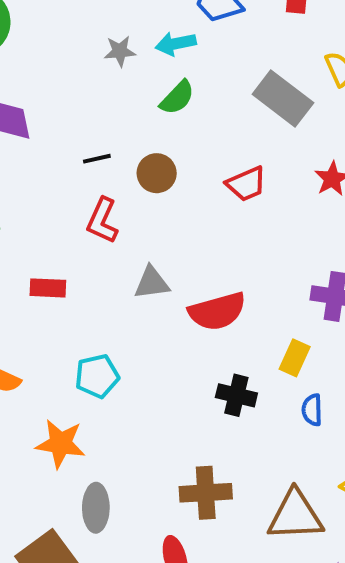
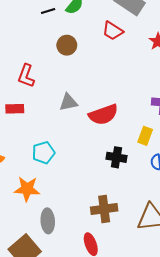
black line: (97, 159) -> (48, 11), moved
red trapezoid: (246, 184) -> (113, 31), moved, turned 60
red L-shape: (102, 221) -> (26, 76), moved

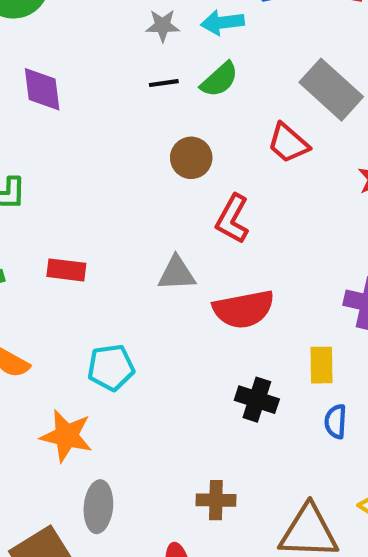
red L-shape: (26, 76) -> (233, 219), moved
yellow rectangle: (145, 136) -> (322, 365), turned -30
brown cross: (104, 209) -> (216, 500), size x0.7

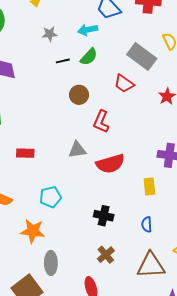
gray star: (163, 26) -> (50, 34), moved
black cross: (257, 400) -> (104, 216), moved
blue semicircle: (336, 422) -> (147, 224), moved
brown cross: (216, 500) -> (106, 255), turned -36

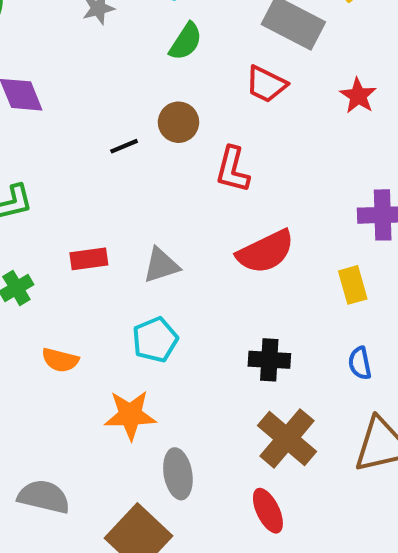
black line: (63, 61) -> (124, 146), moved
gray triangle: (77, 150) -> (161, 265), moved
brown cross: (106, 255) -> (287, 438), size x1.6

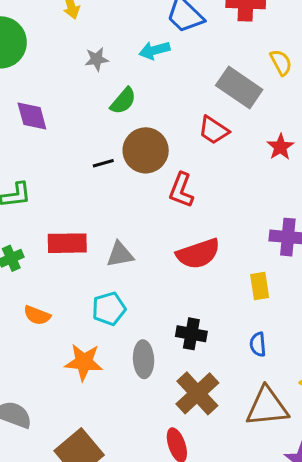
green semicircle: (186, 42) -> (123, 101), moved
brown circle: (179, 122) -> (146, 150), size x1.5
red rectangle: (89, 259) -> (67, 243), size x1.4
gray ellipse: (178, 474) -> (144, 359), moved

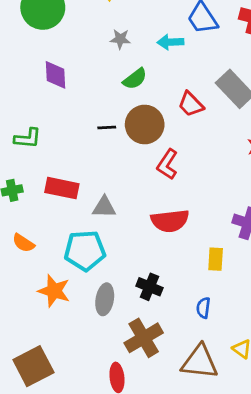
red trapezoid: (214, 130) -> (191, 104), moved
cyan pentagon: (109, 309) -> (85, 251), size x1.4

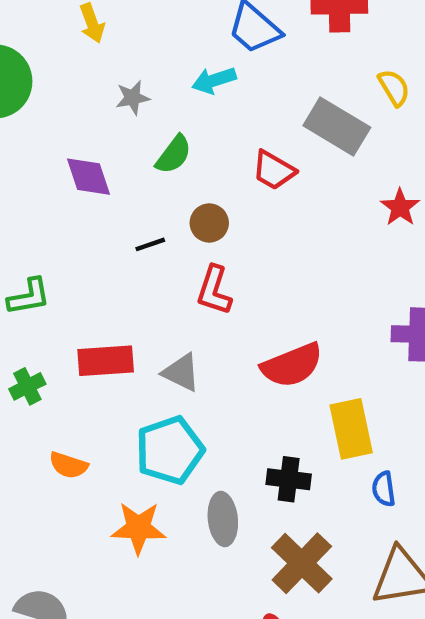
purple diamond: (56, 75) -> (88, 177), moved
brown circle: (145, 124) -> (209, 223), size x0.6
red L-shape: (167, 164) -> (214, 290), moved
gray triangle: (104, 207) -> (181, 372), turned 40
yellow rectangle: (216, 259) -> (351, 429), moved, size x1.5

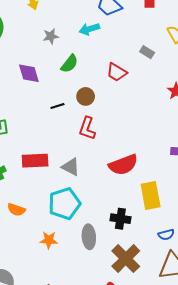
gray rectangle: (337, 126) -> (147, 52), size x0.5
blue semicircle: (384, 489) -> (166, 235), moved, turned -98
orange star: (138, 528) -> (49, 240), size x0.7

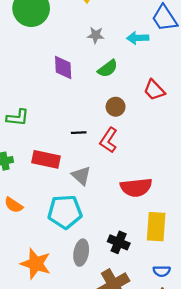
black line: (57, 106) -> (79, 133), moved
orange star: (49, 240) -> (36, 264), moved, size x1.6

